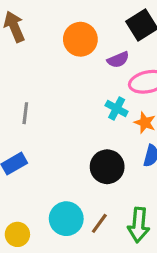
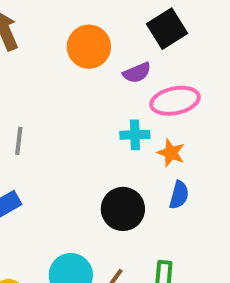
cyan cross: (117, 108) -> (135, 135), turned -30

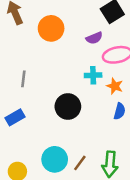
orange circle: (89, 47) -> (51, 28), moved
black circle: (123, 209) -> (68, 106), moved

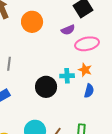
cyan cross: (93, 75) -> (67, 76), moved

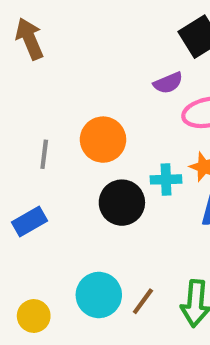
orange circle: (32, 22) -> (103, 140), moved

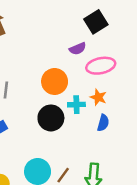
orange circle: (103, 140) -> (55, 81), moved

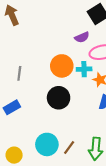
cyan cross: (76, 105) -> (84, 69), moved

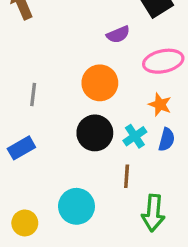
purple semicircle: (82, 37) -> (118, 34), moved
cyan cross: (84, 69) -> (135, 136), moved, turned -32
brown line: (69, 148) -> (127, 176), moved, turned -32

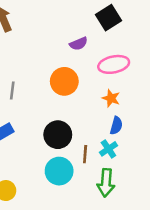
black circle: (95, 133) -> (58, 135), moved
cyan cross: (135, 136) -> (108, 149), moved
cyan circle: (77, 206) -> (59, 171), moved

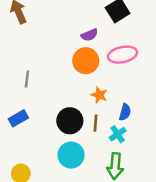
orange circle: (64, 81) -> (86, 61), moved
orange star: (111, 98) -> (99, 95), moved
brown line: (85, 154) -> (96, 123), moved

